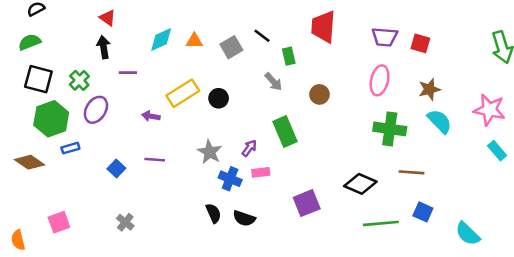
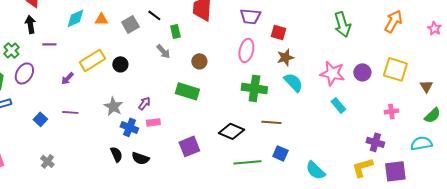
red square: (420, 43) -> (278, 32), moved
purple arrow: (151, 116) -> (67, 78), turned -56
green rectangle: (285, 131) -> (187, 91), moved, turned -50

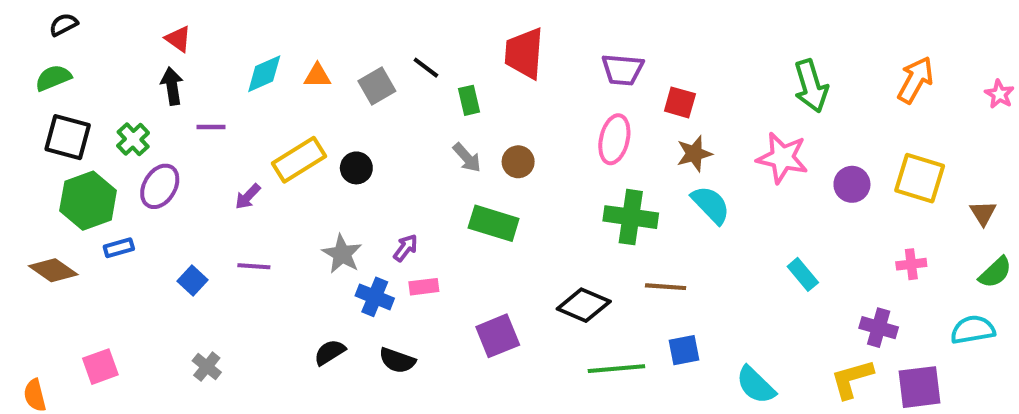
gray arrow: (163, 51) -> (467, 158), moved
pink star: (332, 73) -> (782, 158), moved
cyan rectangle: (338, 105) -> (803, 274), moved
blue square: (280, 153) -> (684, 350), turned -35
black semicircle: (116, 154) -> (330, 352), moved, turned -98

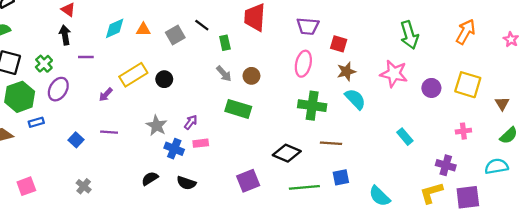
purple square: (498, 336) -> (248, 181), moved

